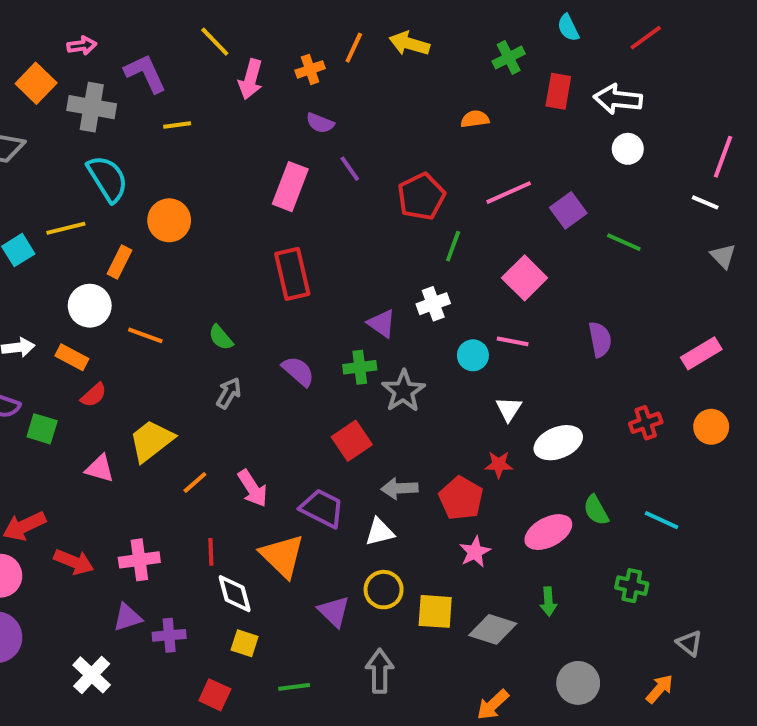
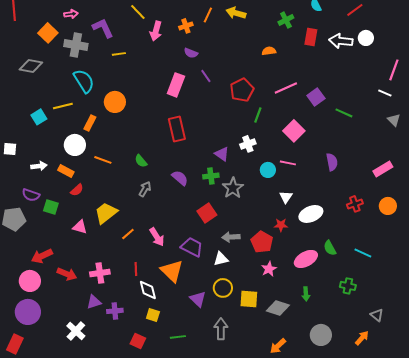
white circle: (628, 149) -> (366, 38), moved

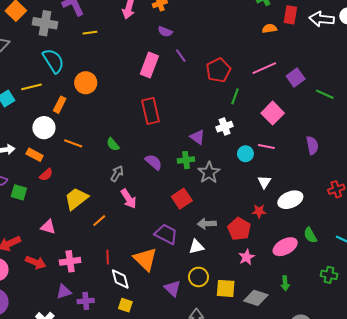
orange semicircle: (269, 51) -> (269, 28), moved
pink triangle: (80, 227) -> (48, 227), moved
pink arrow: (157, 237) -> (129, 199), moved

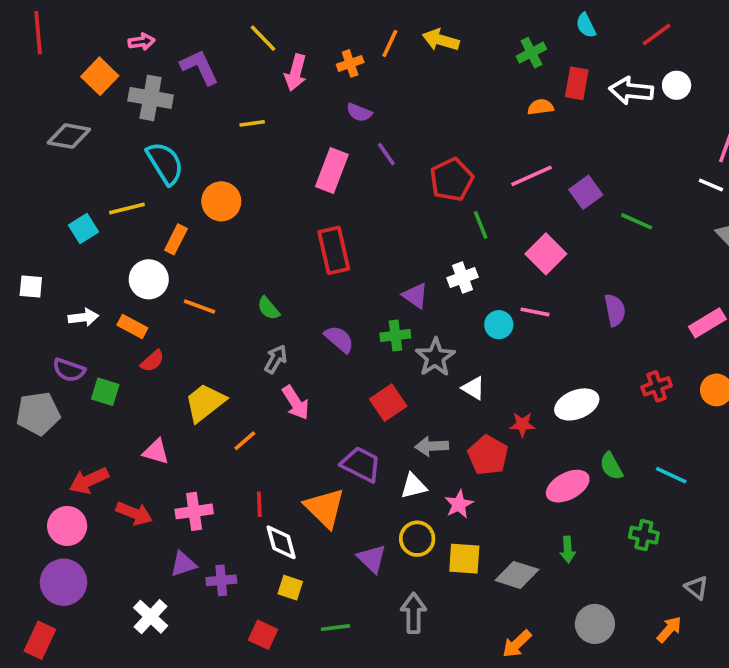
yellow line: (90, 33) -> (252, 123), moved
green line: (235, 96) -> (481, 225), turned -42
white triangle: (264, 182) -> (473, 388), moved, turned -32
pink star: (247, 257) -> (459, 504), moved

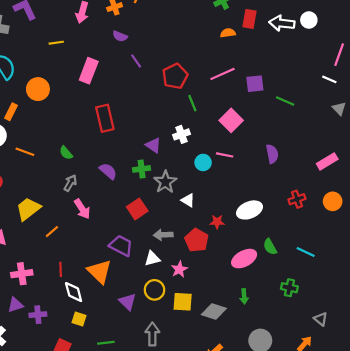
pink rectangle: (332, 170) -> (89, 71), moved
purple square: (586, 192) -> (255, 84), turned 30

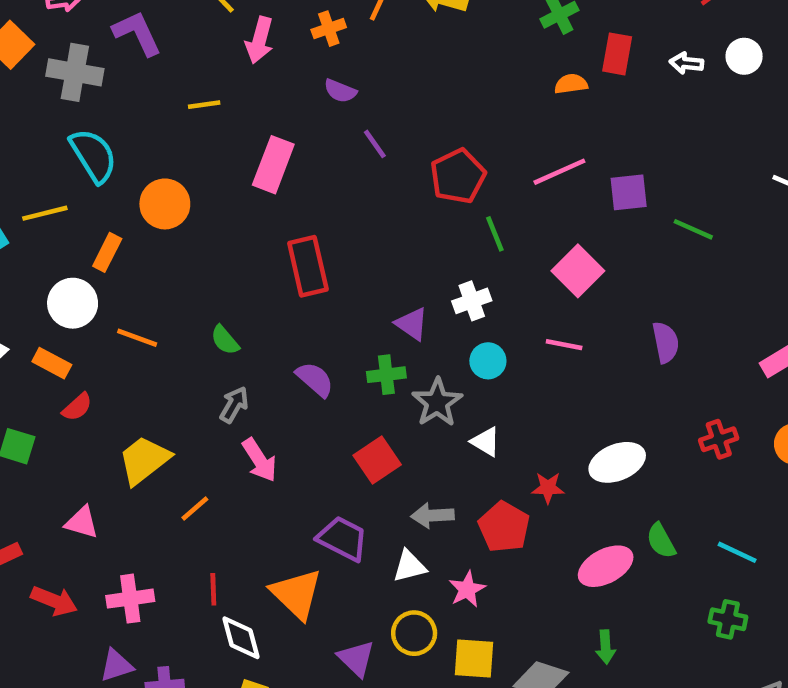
white arrow: (282, 23) -> (686, 63), size x0.6
cyan circle: (203, 162) -> (488, 361), moved
green cross: (289, 288) -> (728, 619), moved

